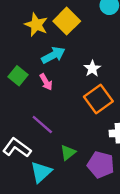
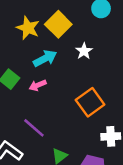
white star: (92, 69) -> (84, 51), moved
pink arrow: (46, 82) -> (38, 85), turned 98

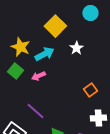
yellow star: (28, 28) -> (20, 47), moved
orange square: (90, 102) -> (90, 90), moved, size x0.6

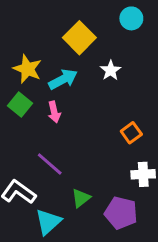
pink arrow: (38, 76) -> (54, 112), turned -80

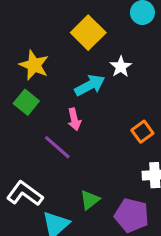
cyan arrow: (63, 79) -> (90, 85), moved
pink arrow: (54, 112) -> (74, 119), moved
purple line: (50, 164) -> (57, 147), moved

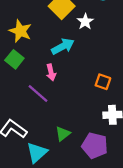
white star: (121, 67) -> (85, 22), moved
orange square: (142, 132) -> (103, 82), turned -35

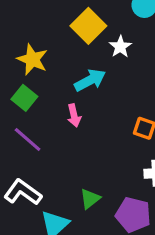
purple line: (38, 94) -> (28, 139), moved

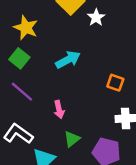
cyan arrow: (90, 80) -> (68, 60), moved
pink arrow: (74, 115) -> (59, 110), moved

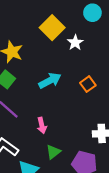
orange square: (115, 83) -> (88, 84), moved, turned 35

